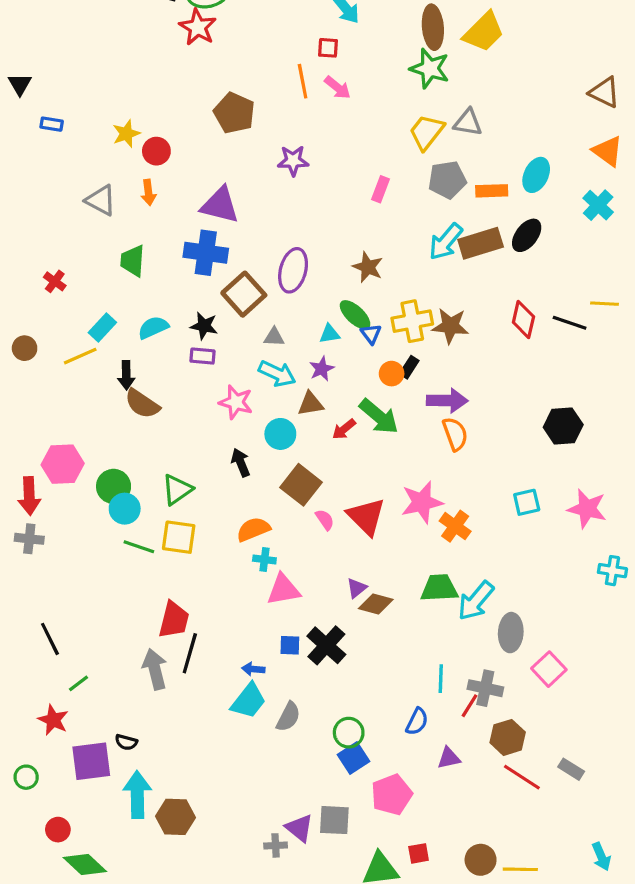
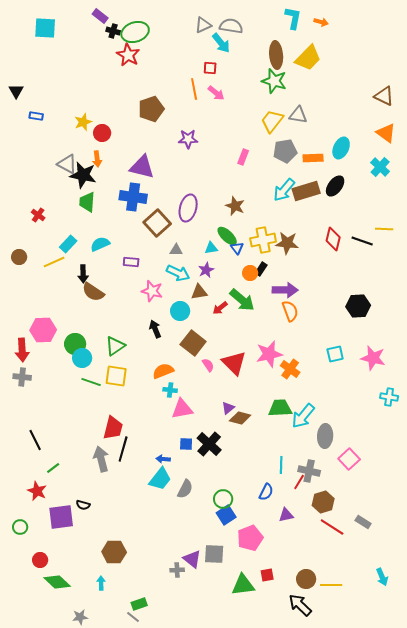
brown pentagon: (234, 113) -> (151, 109), turned 30
black star: (204, 326) -> (83, 175), moved, size x1.5
cyan arrow: (137, 795) -> (101, 583), moved, size x0.5

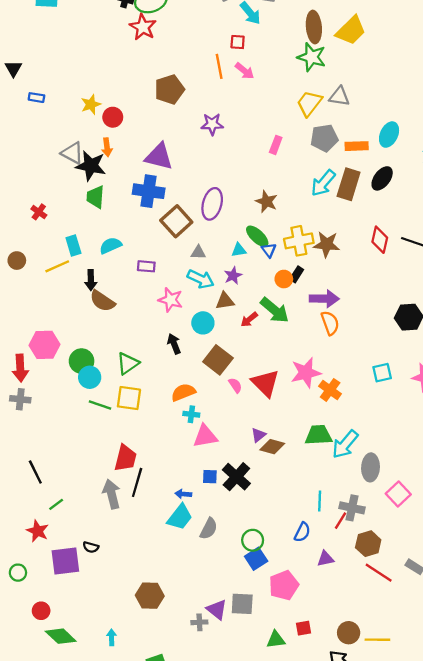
brown rectangle: (306, 191) -> (349, 184), turned -56
cyan rectangle: (68, 244) -> (73, 245), turned -60
brown hexagon: (114, 552) -> (150, 596), moved
green triangle: (243, 585) -> (276, 640), size x0.7

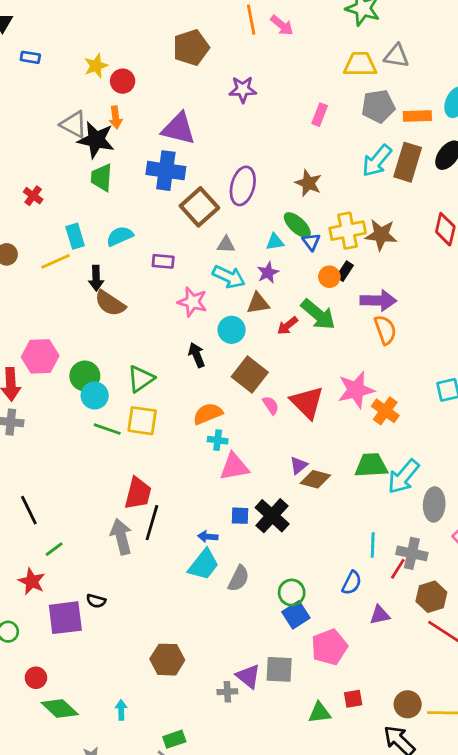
yellow trapezoid: (309, 103) -> (360, 64), turned 52

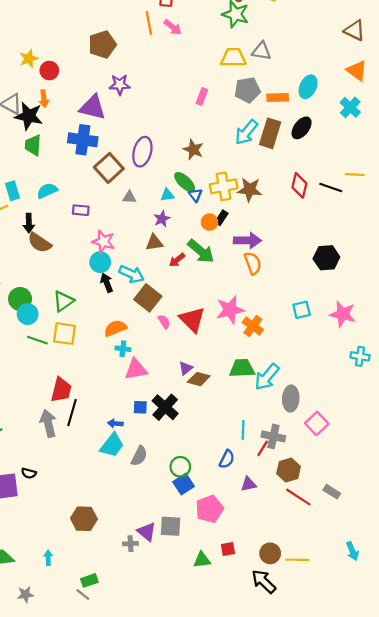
purple star: (243, 89) -> (120, 85), moved
cyan arrow: (229, 277) -> (132, 274), moved
cyan circle: (232, 330) -> (100, 262), moved

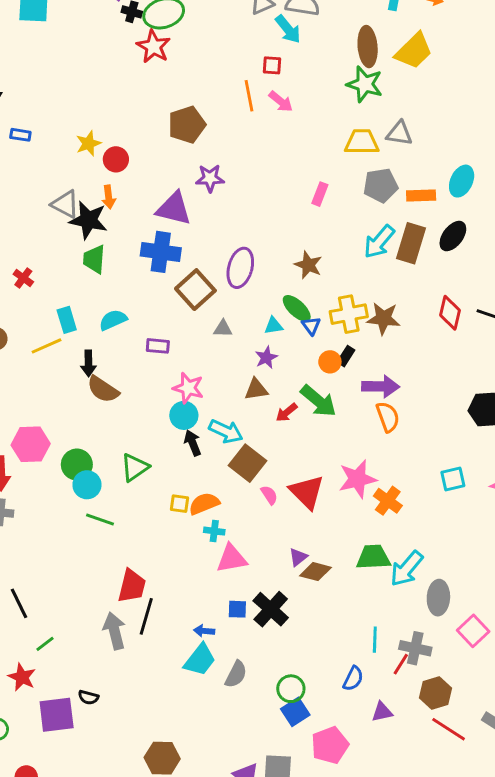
yellow square: (64, 334) -> (180, 504), moved, size x0.6

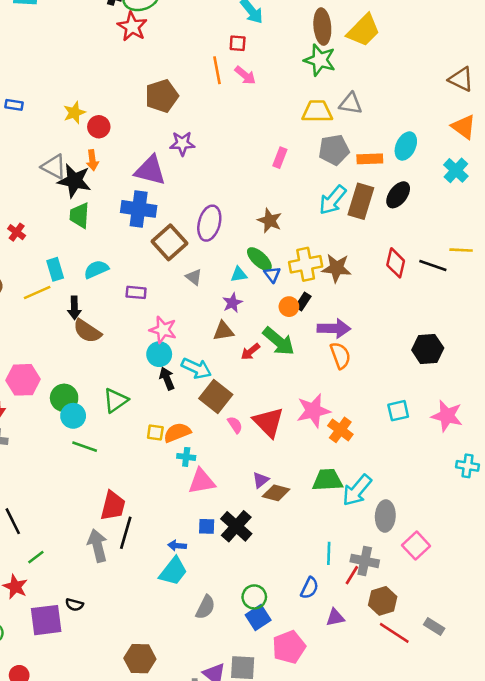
gray triangle: (223, 329) -> (194, 277), turned 36
gray semicircle: (236, 674) -> (205, 607), moved

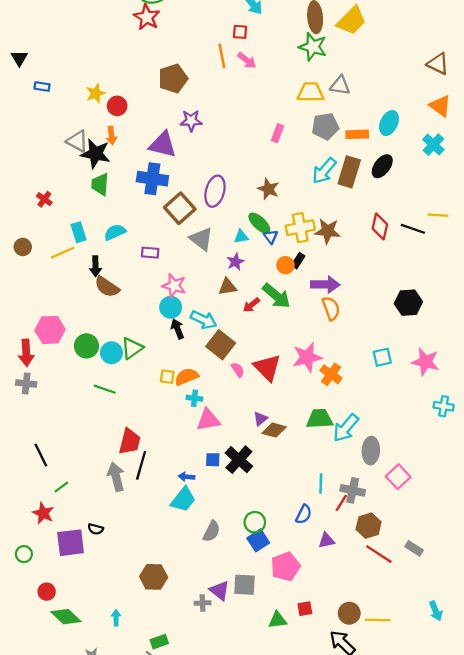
gray triangle: (194, 277) -> (201, 239), size x1.6
cyan circle: (73, 416) -> (111, 353), moved

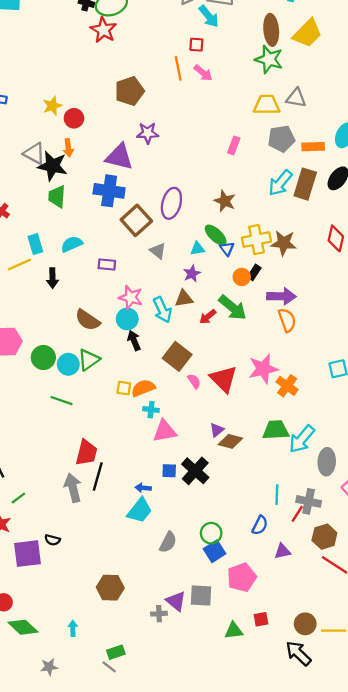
gray triangle: (201, 239) -> (158, 251), size x0.7
brown semicircle: (107, 287) -> (88, 320), moved
cyan arrow: (204, 320) -> (162, 310), moved, turned 40

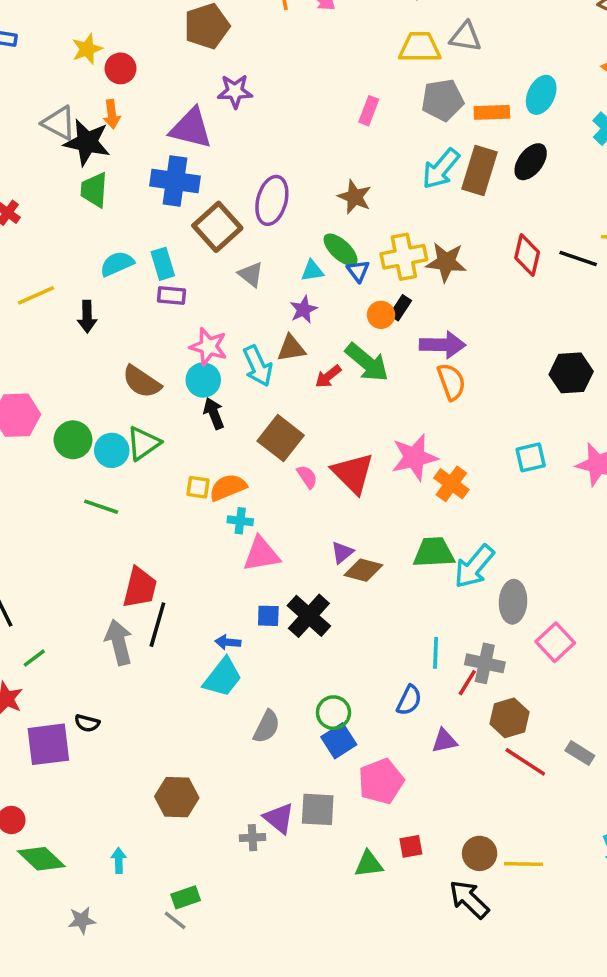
cyan rectangle: (35, 244) -> (163, 264), moved

